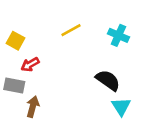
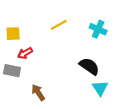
yellow square: (16, 41) -> (13, 34), turned -32
brown arrow: (33, 107) -> (38, 92), moved, turned -49

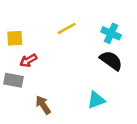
black semicircle: (89, 66) -> (111, 61), moved
cyan triangle: (100, 88) -> (96, 100), moved, turned 42

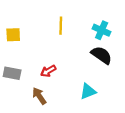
yellow line: (67, 28) -> (61, 26), turned -60
red arrow: (28, 61) -> (48, 71), moved

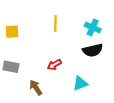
black semicircle: (102, 55) -> (93, 50), turned 132
red arrow: (48, 71) -> (54, 65), moved

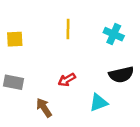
black semicircle: (93, 50) -> (121, 75), moved

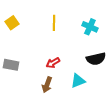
yellow square: (15, 39) -> (12, 23), moved, turned -32
brown arrow: (44, 108) -> (47, 85), moved, turned -126

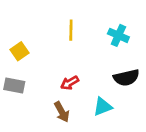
yellow square: (12, 23) -> (20, 51), moved
brown arrow: (47, 85) -> (62, 112), turned -49

